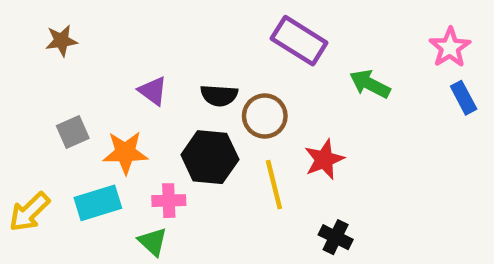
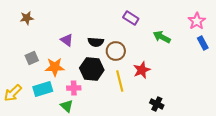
purple rectangle: (299, 41) -> (131, 18), size x0.7
black cross: (336, 237) -> (157, 104), moved

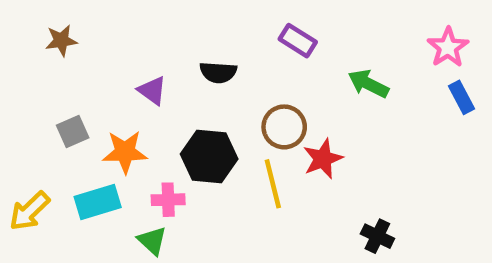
black semicircle: (96, 42) -> (218, 72), moved
brown circle: (116, 51) -> (284, 127), moved
black cross: (157, 104) -> (377, 236), moved

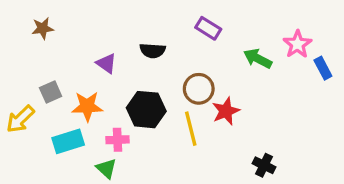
pink star: (448, 47) -> (297, 44), moved
yellow arrow: (29, 211) -> (20, 119), moved

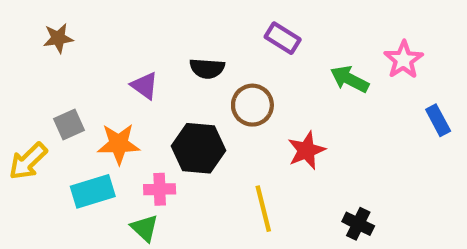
blue rectangle: (323, 68) -> (438, 120), moved
brown circle: (199, 89) -> (252, 105), moved
yellow line: (191, 129) -> (263, 209), moved

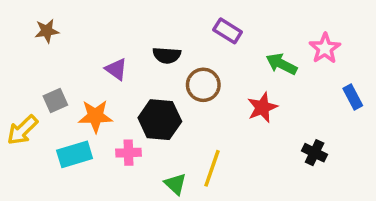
red star: (306, 150) -> (262, 107), moved
yellow line: (263, 209) -> (212, 168), turned 33
black cross: (358, 224) -> (315, 153), moved
green triangle: (145, 228) -> (175, 184), moved

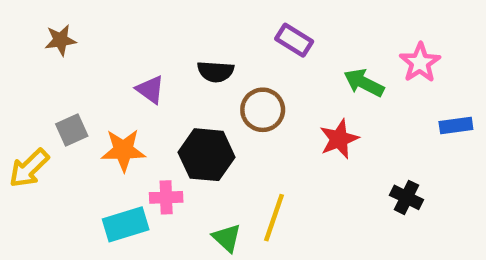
blue rectangle: (353, 97) -> (456, 126), turned -70
cyan rectangle: (75, 154) -> (126, 224), moved

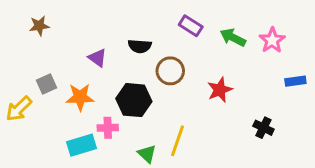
green arrow: (364, 83) -> (233, 37), moved

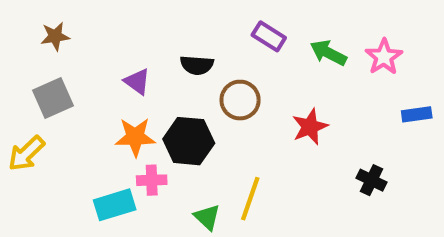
gray square: (47, 84) -> (53, 98), moved, size x1.4
orange star: (80, 97) -> (135, 137), moved

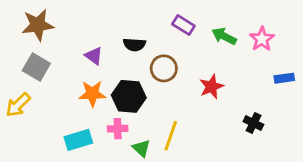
brown star: (55, 36) -> (38, 25), size x1.6
gray square: (53, 98) -> (36, 67), turned -36
pink cross: (152, 180) -> (118, 129), moved

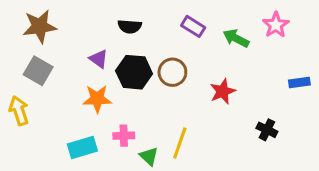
pink star: (262, 39) -> (276, 25), moved
black semicircle: (134, 45) -> (130, 26), moved
black hexagon: (129, 96) -> (134, 72), moved
yellow arrow: (18, 105) -> (19, 111), turned 116

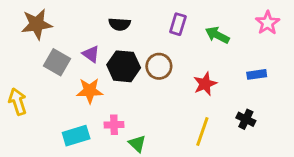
pink star: (276, 25) -> (268, 23), moved
purple rectangle: (193, 26) -> (178, 24), turned 75
gray square: (38, 71) -> (57, 62), moved
blue rectangle: (299, 83) -> (257, 74), moved
yellow line: (180, 143) -> (202, 131), moved

